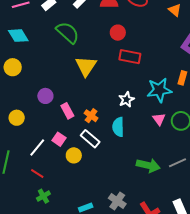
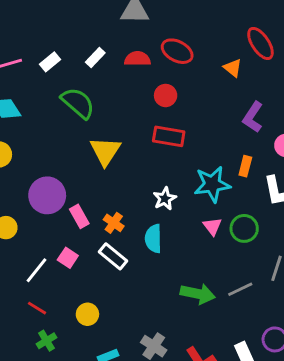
red circle: (118, 33) -> (166, 95), moved
purple circle: (45, 96) -> (47, 195), size x1.6
yellow circle: (74, 155) -> (87, 314), moved

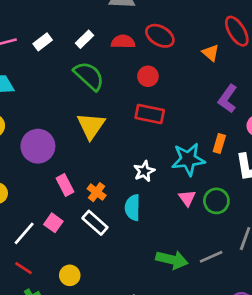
green semicircle: (78, 103) -> (89, 76), moved
purple circle: (47, 195) -> (38, 146), moved

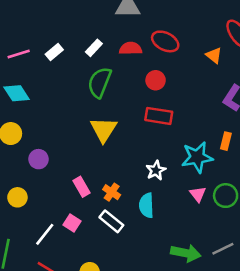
green semicircle: (89, 76) -> (100, 82), turned -108
purple circle: (38, 146) -> (38, 159), moved, size x0.6

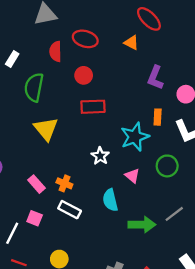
white rectangle: (94, 48) -> (12, 59), moved
red semicircle: (131, 48) -> (56, 51), turned -78
pink triangle: (198, 194) -> (132, 176), moved
cyan semicircle: (146, 205) -> (110, 200), moved

